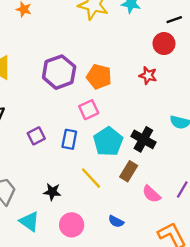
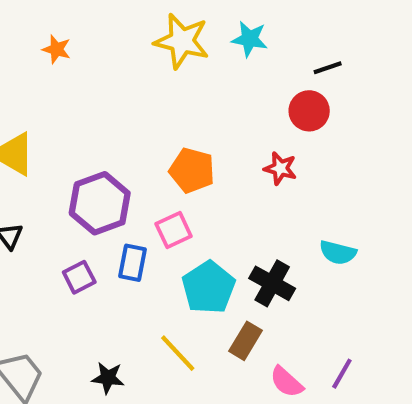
purple hexagon: (59, 72) -> (100, 203), moved
blue rectangle: (69, 139) -> (133, 263), moved

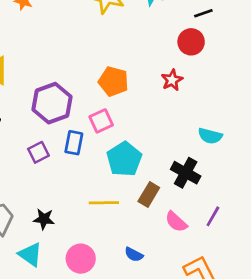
red star: (280, 168) -> (172, 80), turned 30
black cross: (272, 283) -> (186, 173), moved
yellow line: (178, 353) -> (104, 203), turned -48
black star: (108, 378) -> (44, 219), moved

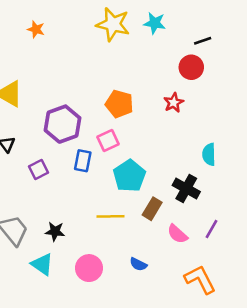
cyan semicircle: (210, 136) -> (209, 154), turned 75
purple square: (38, 152) -> (38, 170), moved

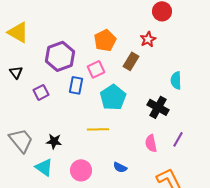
orange pentagon: (119, 104) -> (105, 40), turned 30
brown rectangle: (152, 209) -> (131, 61), moved
pink semicircle: (177, 234) -> (151, 143), turned 36

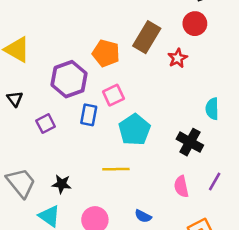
orange pentagon: (105, 40) -> (106, 53), moved, turned -30
brown rectangle: (131, 61) -> (147, 37), moved, size x1.4

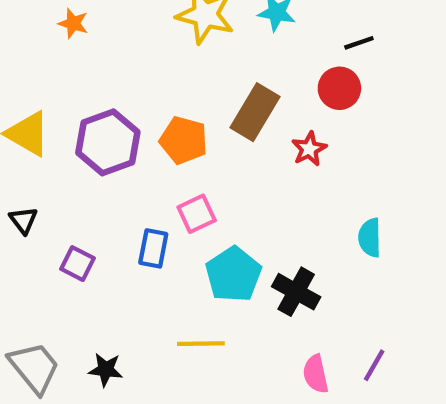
purple hexagon: (69, 79) -> (108, 142), moved
purple square: (46, 124) -> (78, 264), turned -36
black cross: (190, 142) -> (296, 292), moved

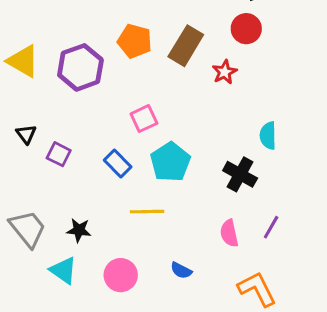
orange pentagon: (184, 140) -> (135, 41), moved
black triangle: (23, 220) -> (26, 134), moved
blue rectangle: (153, 248) -> (118, 163), moved, turned -56
black cross: (296, 292) -> (240, 174), moved

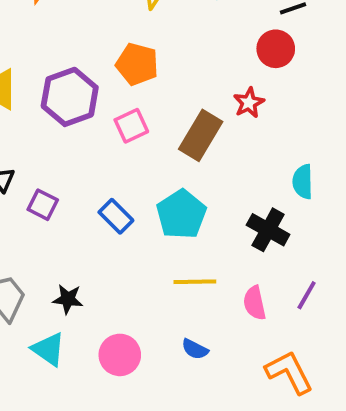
brown rectangle: (186, 46) -> (201, 135), moved
pink square: (144, 119) -> (131, 126), moved
yellow line: (147, 212) -> (195, 282), moved

